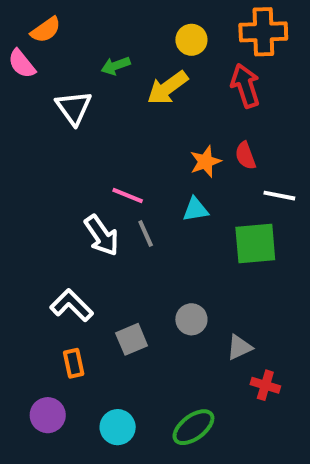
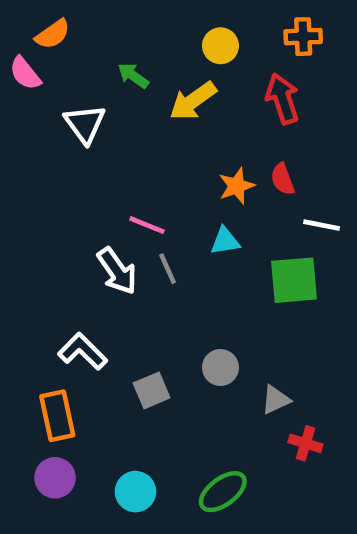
orange cross: (263, 32) -> (303, 37), size x0.7
green arrow: (116, 66) -> (133, 76), turned 56
orange rectangle: (74, 363) -> (57, 416), moved, size x1.5

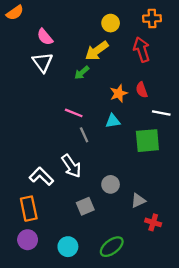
orange semicircle: (53, 34) -> (15, 13), moved
pink semicircle: (25, 73) -> (45, 37), moved
green arrow: (133, 76) -> (82, 73), moved, turned -77
white arrow: (117, 271) -> (71, 166), moved
gray square: (152, 390) -> (85, 206), moved

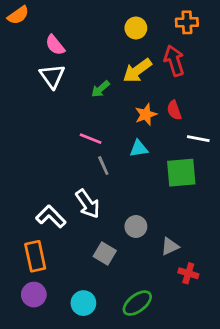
yellow arrow: (97, 51) -> (137, 71), moved
gray square: (85, 206) -> (105, 253), turned -36

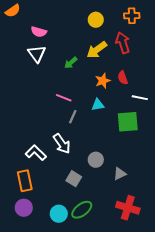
pink semicircle: (55, 45) -> (39, 32), turned -35
gray line: (103, 166) -> (73, 117), turned 48
red cross: (188, 273) -> (128, 208), moved, size x1.6
green ellipse: (137, 303) -> (82, 210), moved

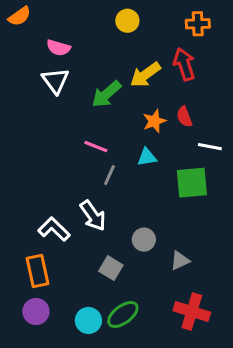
yellow circle: (96, 20) -> (127, 21), moved
green arrow: (71, 63) -> (106, 94), size x1.5

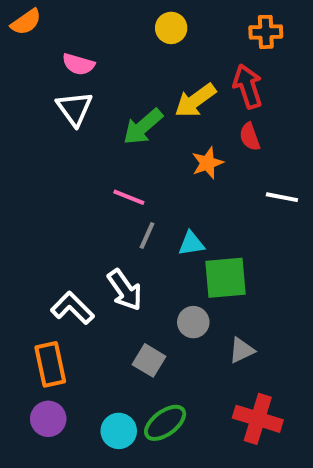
red semicircle: (184, 117) -> (250, 137), moved
cyan triangle: (147, 157) -> (191, 244), moved
green square: (192, 183) -> (226, 278), moved

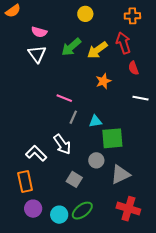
green arrow: (143, 127) -> (71, 47), moved
red semicircle: (250, 137) -> (133, 68), moved
gray triangle: (242, 350) -> (120, 174), size x1.5
purple circle: (48, 419) -> (33, 209), moved

